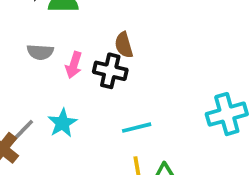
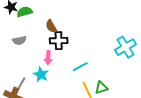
brown semicircle: (124, 45) -> (51, 26), moved
pink arrow: (74, 65) -> (48, 58), moved

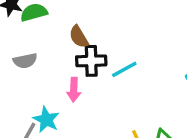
cyan line: (80, 67) -> (124, 69), moved
cyan star: (41, 75) -> (46, 120), moved

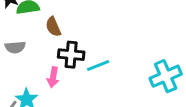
brown semicircle: (79, 37) -> (53, 27), moved

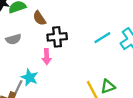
cyan line: (98, 66) -> (102, 38), moved

